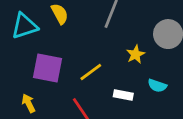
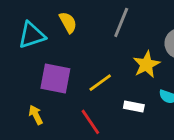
yellow star: (136, 54) -> (146, 64), size x1.4

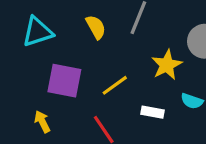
yellow semicircle: (68, 22) -> (96, 27), moved

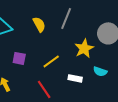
purple square: (64, 81) -> (19, 58), size x0.6

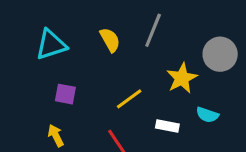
purple square: (19, 58) -> (65, 94), moved

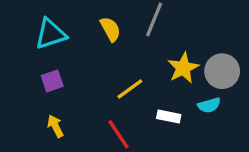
gray circle: (220, 54) -> (222, 71), moved
purple square: (65, 94) -> (52, 81), moved, turned -30
cyan semicircle: (207, 115) -> (209, 105), turned -35

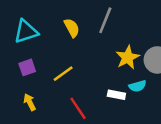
yellow line: (130, 89) -> (63, 74), moved
cyan semicircle: (209, 105) -> (138, 86), moved

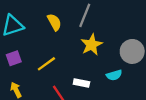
yellow star: (128, 57) -> (92, 45), moved
white rectangle: (116, 95) -> (81, 83), moved

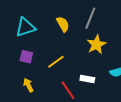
purple square: (14, 58) -> (26, 57), turned 32

